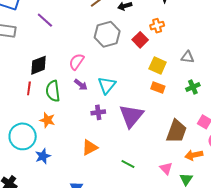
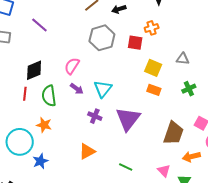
red square: (140, 40) -> (135, 43), turned -35
purple cross: (98, 112) -> (95, 116), turned 32

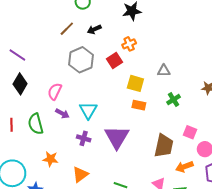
red square: (135, 43) -> (115, 60), turned -35
black diamond: (34, 70) -> (20, 84), moved, turned -30
orange star: (44, 125) -> (50, 159), moved

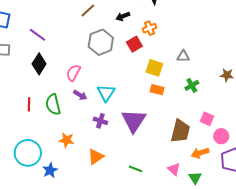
black arrow: (94, 29) -> (123, 16), moved

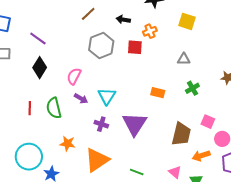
black arrow: (123, 16) -> (123, 19), turned 32
red square: (134, 44) -> (135, 47), turned 35
yellow square: (154, 68) -> (187, 21), moved
orange triangle: (96, 157) -> (97, 160), size x1.5

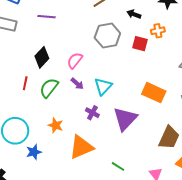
purple line: (38, 38) -> (47, 17), turned -42
black diamond: (40, 68) -> (42, 57), moved
orange rectangle: (158, 93) -> (154, 93), size x1.6
green semicircle: (54, 108) -> (49, 88), turned 40

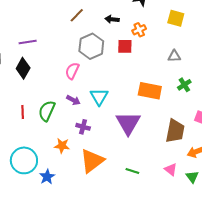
black diamond: (42, 57) -> (23, 68), moved
pink semicircle: (75, 60) -> (72, 71), moved
purple cross: (92, 113) -> (83, 127), moved

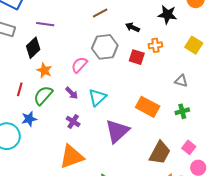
orange star: (62, 146) -> (44, 70), moved
blue star: (47, 177) -> (29, 119), moved

